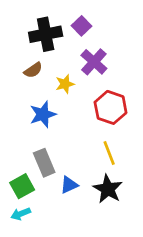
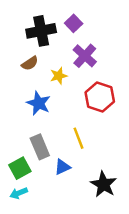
blue star: (43, 114) -> (39, 103), turned -30
yellow line: (109, 153) -> (79, 138), moved
black star: (108, 189) -> (103, 184), moved

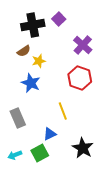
purple cross: (85, 56) -> (83, 45), moved
yellow star: (59, 76) -> (39, 61), moved
gray rectangle: (40, 147) -> (18, 118), moved
green square: (20, 168) -> (40, 153), moved

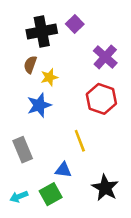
brown semicircle: (24, 51) -> (30, 65), turned 144
blue star: (31, 83) -> (39, 105), turned 30
blue triangle: (50, 134) -> (63, 170), turned 32

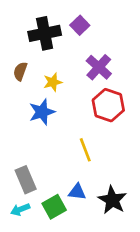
purple cross: (105, 57) -> (99, 67), moved
brown semicircle: (30, 65) -> (20, 71), moved
gray rectangle: (23, 150) -> (26, 180), moved
blue triangle: (63, 170) -> (77, 192), moved

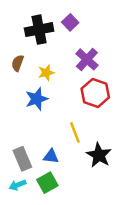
blue triangle: (77, 192) -> (51, 156), moved
black star: (112, 200) -> (99, 155), moved

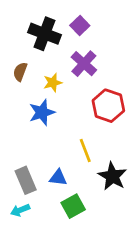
black cross: (39, 30) -> (45, 34), turned 32
purple cross: (87, 59) -> (84, 64), moved
green square: (47, 183) -> (73, 206), moved

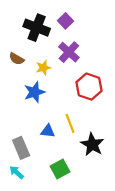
brown semicircle: (20, 72) -> (17, 59), turned -80
blue triangle: (58, 178) -> (48, 131), moved
cyan arrow: (20, 210) -> (17, 172), turned 64

